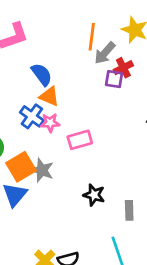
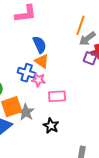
blue cross: (32, 116) -> (27, 73), turned -30
black star: (94, 195) -> (51, 126), moved

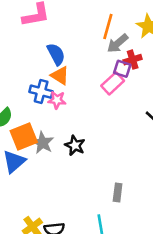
pink rectangle: (57, 96) -> (113, 83), moved, turned -36
black star: (51, 126) -> (75, 145), moved

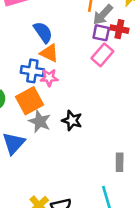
red cross: (133, 60) -> (119, 29), turned 36
purple square: (122, 69) -> (101, 33), moved
orange square: (24, 137) -> (30, 101), moved

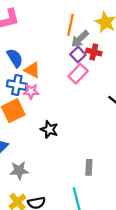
blue semicircle: (43, 32) -> (15, 58), moved
purple square: (101, 33) -> (78, 55), turned 32
gray star: (40, 121) -> (19, 170), moved, turned -30

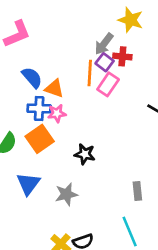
orange line: (71, 25) -> (90, 73), moved
gray star: (19, 170) -> (66, 194), moved

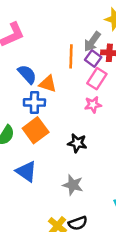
orange line: (90, 73) -> (71, 56), moved
pink star: (57, 113) -> (93, 105), moved
blue triangle: (28, 184) -> (26, 171), turned -30
gray star: (66, 194) -> (73, 185), moved, turned 30

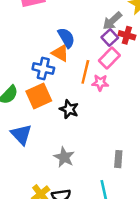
orange line: (71, 56) -> (85, 72), moved
blue semicircle: (27, 74) -> (66, 38), moved
black star: (77, 143) -> (69, 109), moved

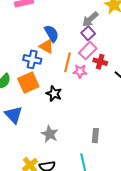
red cross: (127, 35) -> (100, 62), moved

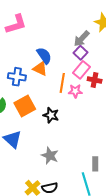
blue cross: (32, 59) -> (17, 77), moved
gray rectangle: (95, 136) -> (95, 164), moved

